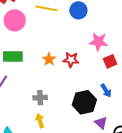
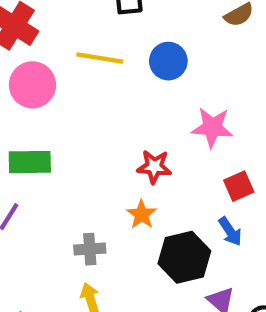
orange star: (49, 59) -> (142, 214), moved
red square: (110, 61) -> (239, 186), moved

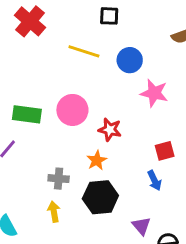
pink circle: (32, 85) -> (72, 110), moved
pink star: (212, 127) -> (154, 93), moved
black hexagon: (184, 257) -> (100, 197), moved

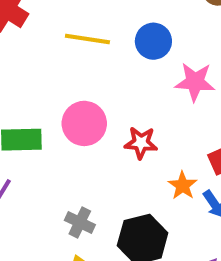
orange star: (97, 160) -> (183, 186), moved
gray cross: (59, 179) -> (80, 222), turned 30

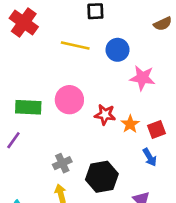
orange star: (183, 186) -> (130, 124), moved
gray cross: (80, 222) -> (62, 163), turned 36

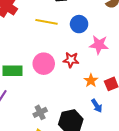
red star: (105, 115) -> (71, 60), moved
blue arrow: (150, 157) -> (97, 106), moved

